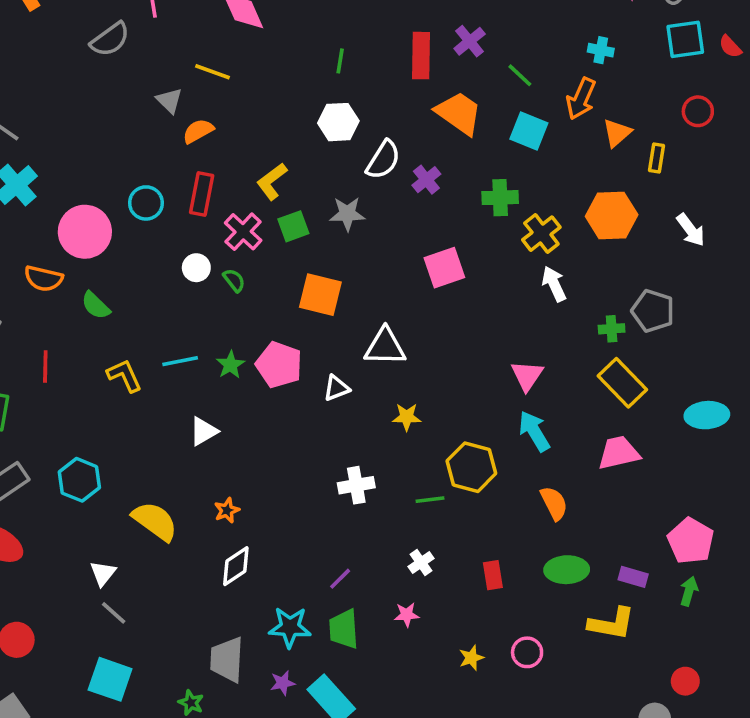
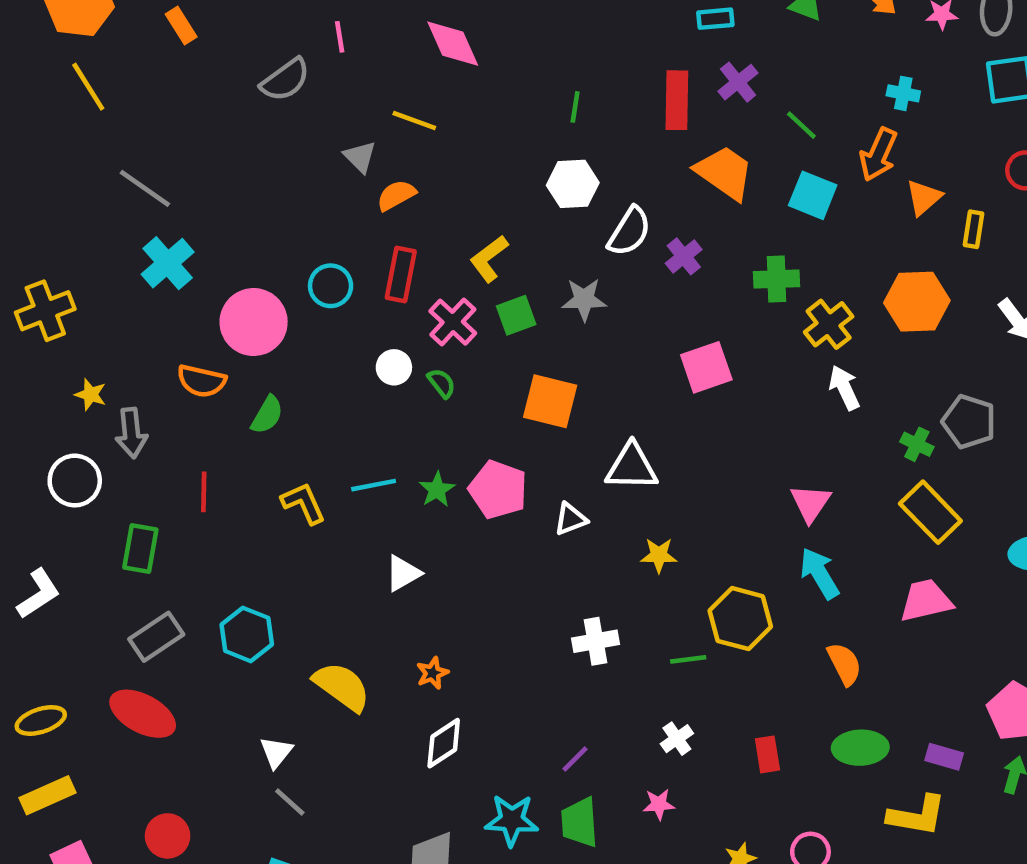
green semicircle: (96, 305) -> (267, 415), turned -104
green cross: (612, 329) -> (917, 444), turned 30

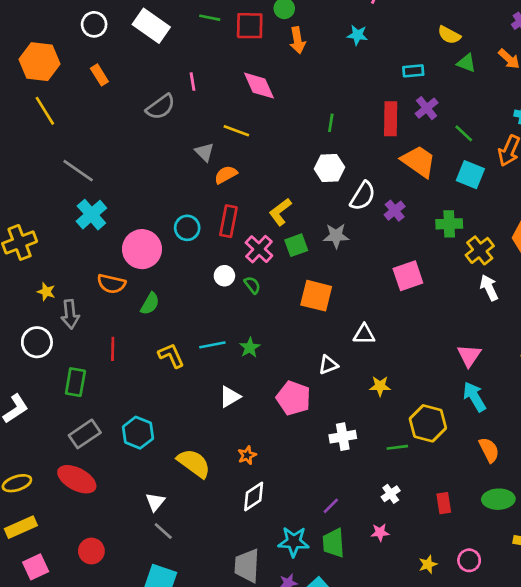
white triangle: (632, 467) -> (364, 334), size x0.7
pink pentagon: (498, 490) -> (294, 398), moved

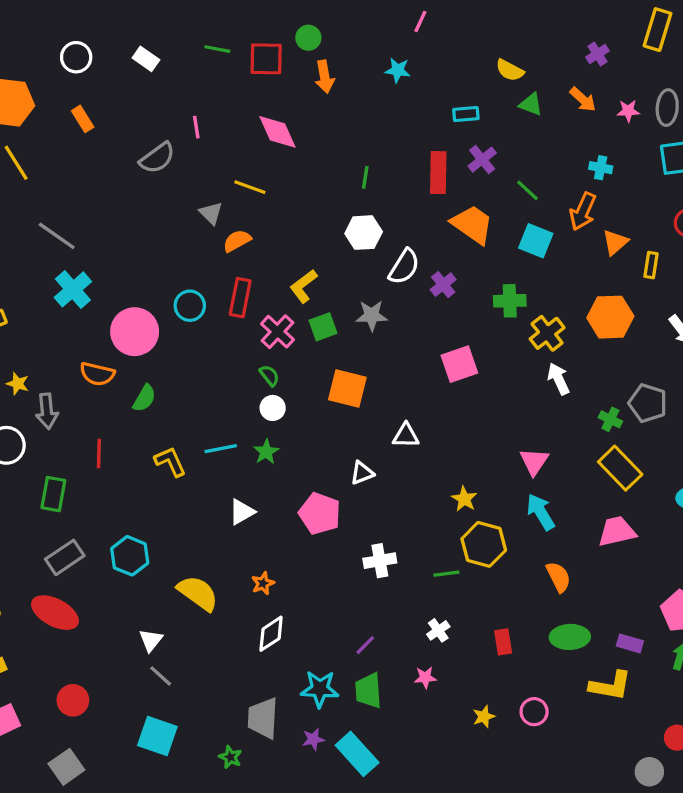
white rectangle: (151, 26) -> (146, 59), size x0.6
white circle: (224, 276) -> (273, 408), moved
yellow star: (380, 386) -> (464, 499), moved, turned 30

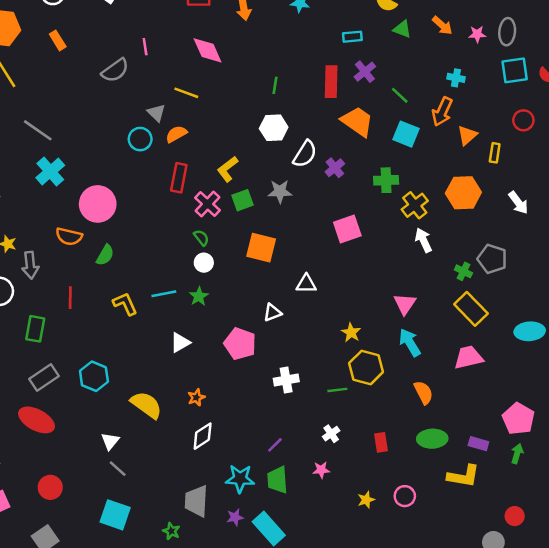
cyan circle: (190, 306) -> (140, 139), moved

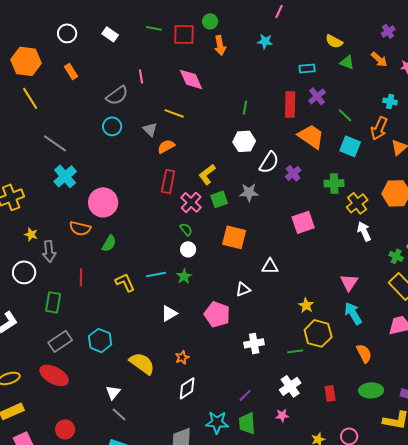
cyan circle: (140, 139) -> (112, 126), moved
white cross: (331, 434) -> (290, 386), size x1.5

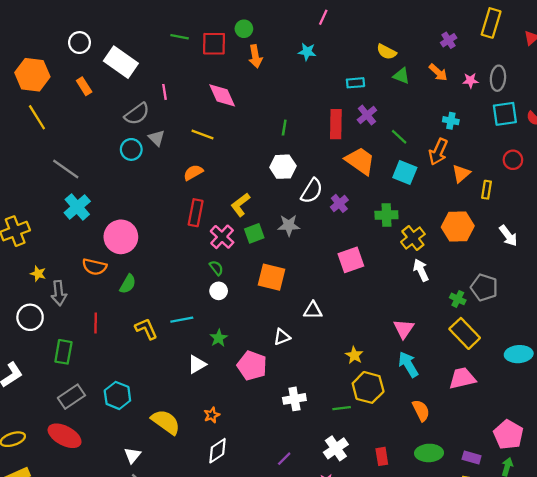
white rectangle: (110, 34) -> (121, 62), moved, size x1.8
gray triangle: (150, 129) -> (157, 138), moved
green star: (184, 276) -> (219, 338), moved

